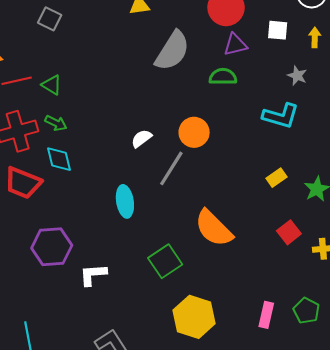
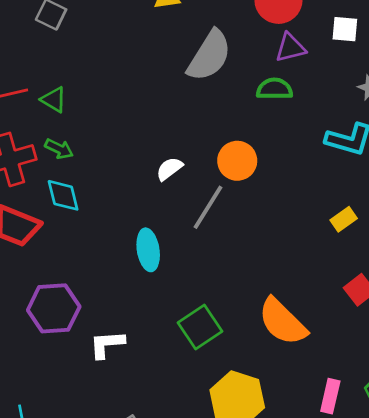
orange semicircle: (214, 228) -> (282, 322), moved

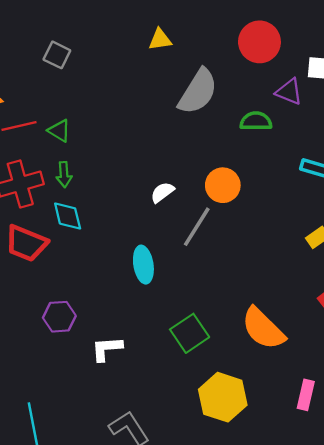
purple triangle: (290, 48) -> (289, 92), moved, turned 36
green arrow: (59, 149) -> (64, 175), turned 60
purple hexagon: (54, 308) -> (59, 317), size x0.7

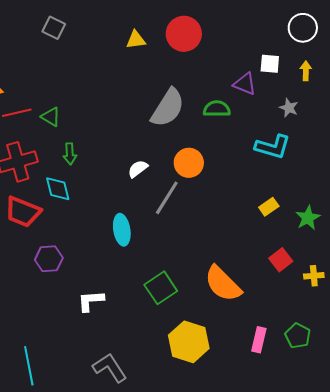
red circle: (259, 42) -> (184, 34), moved
gray square: (57, 55) -> (54, 28), moved
gray semicircle: (198, 92) -> (168, 108), moved
green arrow: (64, 175) -> (70, 154), moved
purple hexagon: (59, 317) -> (49, 259), moved

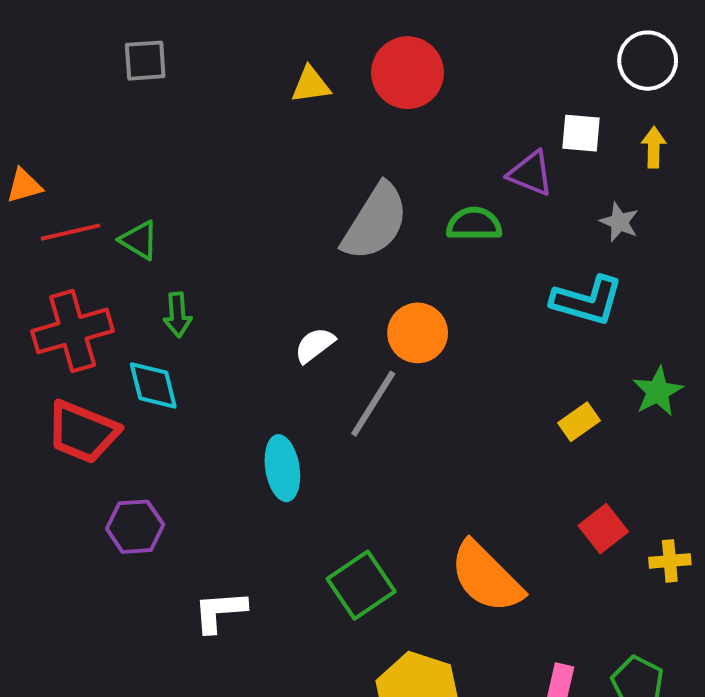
gray square: (54, 28) -> (145, 61), turned -30
green star: (308, 218) -> (658, 391), moved

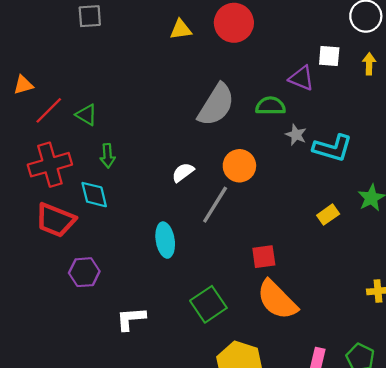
gray star: (619, 222) -> (296, 135), moved
red line: (71, 232) -> (49, 110), turned -32
red square: (603, 529) -> (264, 257), moved, turned 30

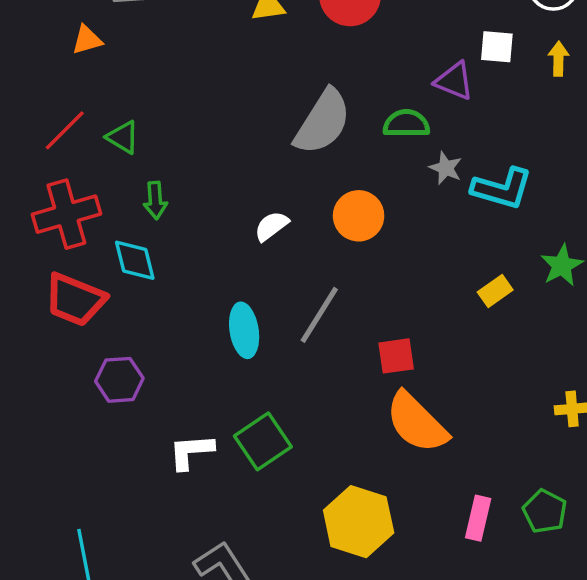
orange triangle: (23, 85) -> (87, 40), moved
gray line: (215, 205) -> (319, 315), moved
green square: (208, 304) -> (263, 441), moved

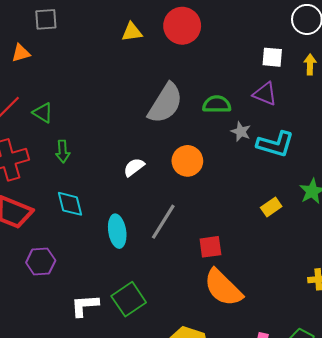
purple triangle: (454, 81) -> (265, 94), moved
cyan diamond: (135, 260) -> (70, 204), moved

